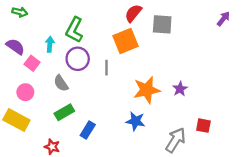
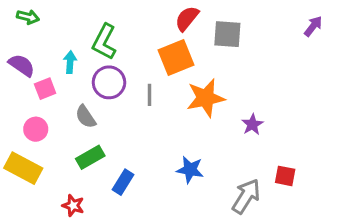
pink square: (32, 63) -> (45, 89), turned 32
orange star: (147, 90) -> (206, 98), moved

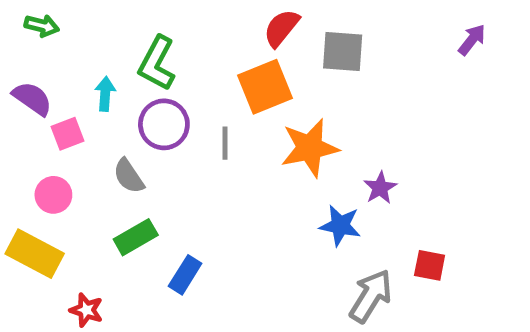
blue star: (190, 170) -> (340, 225), moved
red star: (73, 206) -> (86, 310), moved

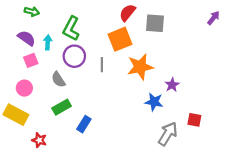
green arrow: (42, 26) -> (32, 12), moved
purple semicircle: (32, 99) -> (26, 38), moved

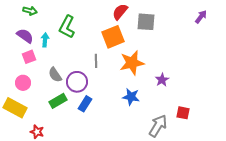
purple circle: (74, 56) -> (77, 82), moved
blue star: (154, 102) -> (131, 97), moved
blue rectangle: (84, 124) -> (85, 104), moved

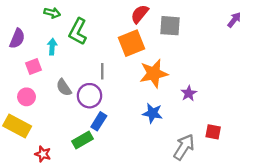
green arrow: (30, 11) -> (52, 13), moved
purple semicircle: (25, 36) -> (17, 39), moved, turned 78
gray line: (96, 61) -> (102, 71), moved
green rectangle: (58, 101) -> (82, 140), moved

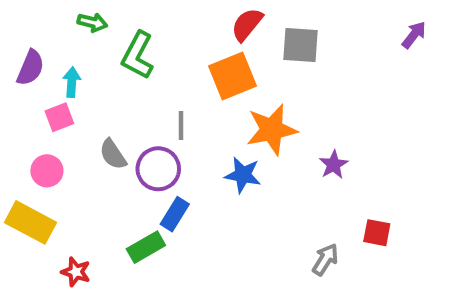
cyan arrow: (52, 47) -> (72, 82), moved
blue star: (153, 113) -> (243, 175), moved
gray arrow: (184, 147) -> (325, 259), size x0.7

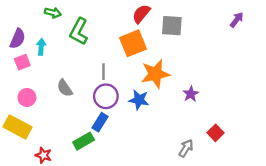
pink square: (59, 117) -> (22, 62), moved
purple circle: (158, 169) -> (106, 96), moved
red square: (377, 233) -> (215, 133), turned 35

